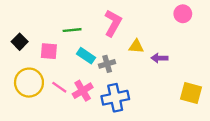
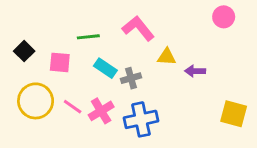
pink L-shape: (113, 23) -> (138, 28), turned -68

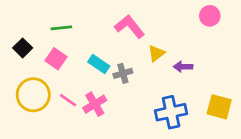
green line: (88, 37) -> (61, 28), moved
yellow triangle: (167, 57) -> (156, 53), turned -42
pink square: (60, 62) -> (56, 59), turned 30
blue cross: (141, 119) -> (171, 112), moved

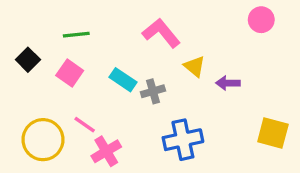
yellow triangle: (156, 53) -> (195, 66), turned -42
yellow circle: (33, 95) -> (43, 140), moved
pink cross: (95, 104) -> (106, 151), moved
blue cross: (171, 112) -> (183, 140), moved

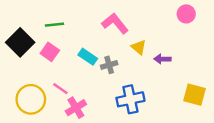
black square: (28, 60) -> (20, 42), size x1.6

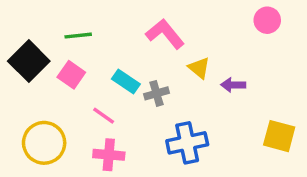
pink line: (60, 89) -> (104, 116), moved
pink cross: (76, 108) -> (109, 155), turned 36

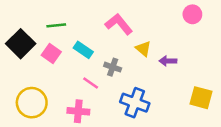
cyan rectangle: (126, 82) -> (83, 50), moved
gray cross: (157, 93) -> (113, 67), turned 35
pink line: (104, 116) -> (91, 83), moved
blue cross: (187, 143) -> (135, 103), turned 32

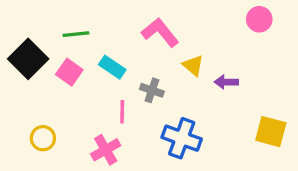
pink line: (91, 83) -> (122, 112), turned 56
yellow circle: (32, 103) -> (43, 138), size x0.6
pink cross: (78, 111) -> (106, 150), turned -35

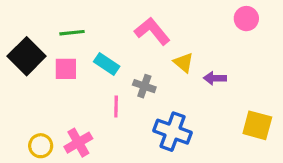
pink square: (69, 72) -> (66, 69), turned -35
yellow circle: (43, 138) -> (41, 146), moved
pink cross: (106, 150) -> (78, 143), moved

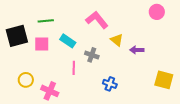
black square: (27, 56) -> (17, 36), turned 30
blue cross: (173, 132) -> (110, 84), size x0.6
pink cross: (78, 143) -> (50, 91), turned -36
yellow circle: (41, 146) -> (26, 80), moved

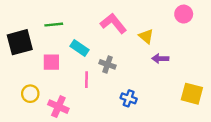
yellow triangle: (117, 40) -> (146, 36), moved
pink square: (42, 44) -> (51, 62), moved

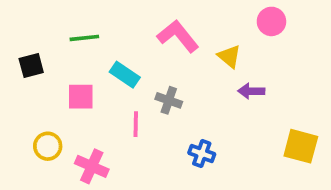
pink circle: (184, 14) -> (271, 21), moved
black square: (20, 42) -> (31, 65), size x0.6

